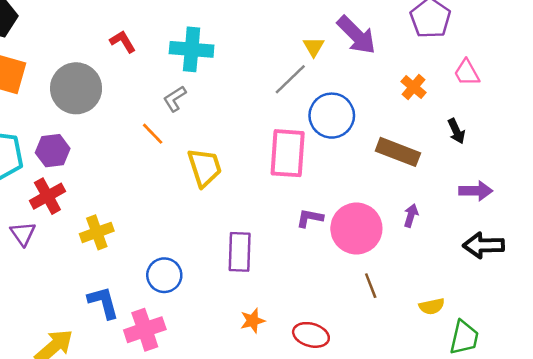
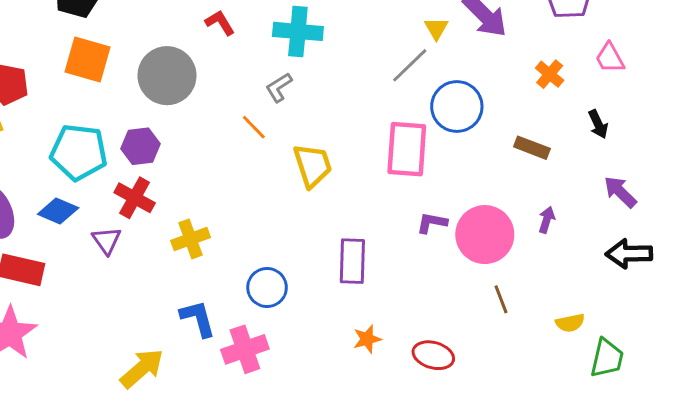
brown rectangle: (398, 152) -> (532, 148), size x0.7
purple arrow: (476, 191) -> (620, 192), turned -136
red cross: (47, 196) -> (135, 198), turned -32

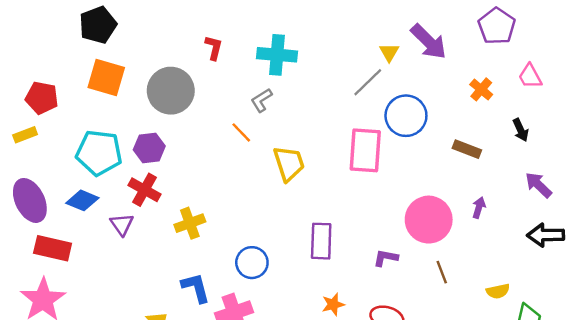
red L-shape: (220, 23) -> (214, 48), turned 45
purple L-shape: (432, 223) -> (386, 258), moved

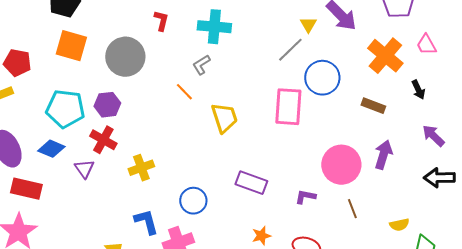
orange cross: (481, 89) -> (385, 56), size x1.8
purple arrow: (479, 208) -> (383, 155), size x1.6
purple rectangle: (321, 241) -> (251, 183), turned -72

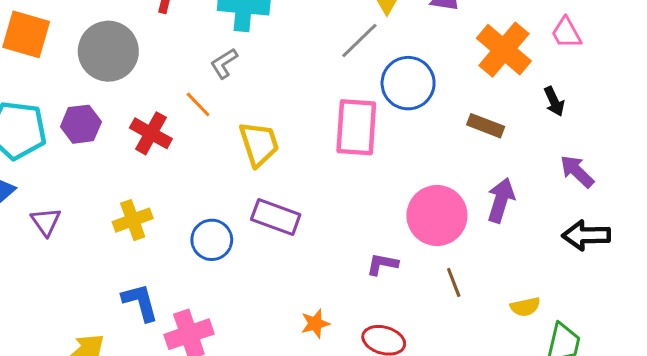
red cross: (103, 140) -> (151, 133), moved
purple rectangle: (251, 183) -> (276, 217), moved
blue circle: (193, 201) -> (212, 240), moved

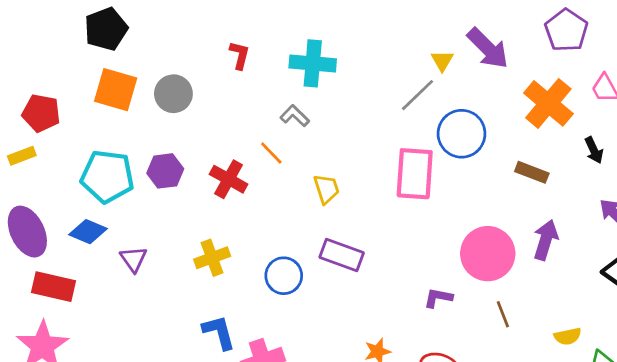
gray circle: (108, 51) -> (173, 94), moved, size x0.7
gray L-shape: (224, 63) -> (295, 116), turned 76
yellow trapezoid: (259, 144) -> (326, 189), size x0.7

